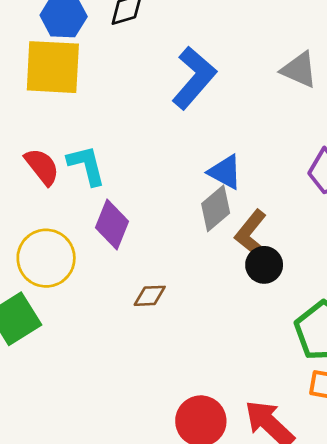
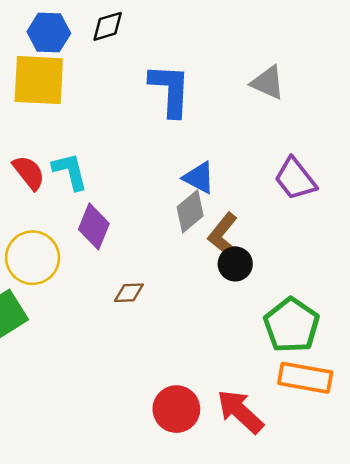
blue L-shape: (194, 78) -> (170, 90), turned -38

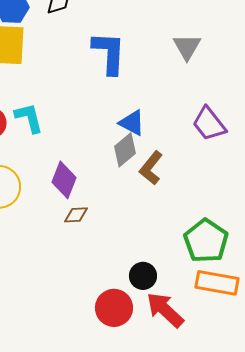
gray triangle: (268, 83) -> (187, 47), turned 36
purple diamond: (94, 226) -> (64, 180), moved
black circle: (235, 264) -> (143, 276), moved

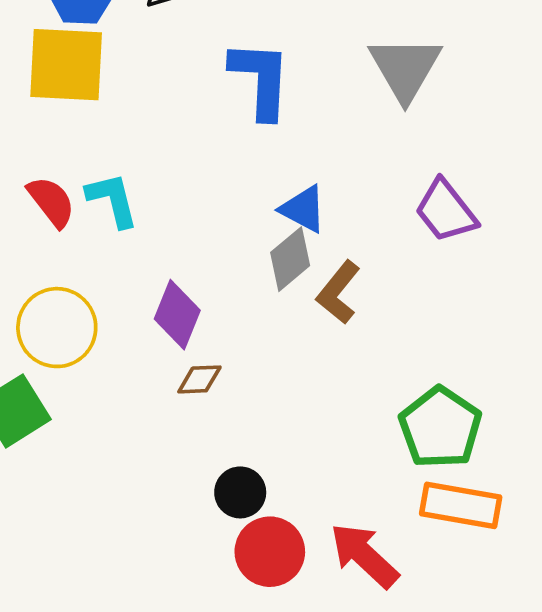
gray triangle: (187, 47) -> (405, 68), size x1.4
black circle: (143, 276) -> (240, 492), moved

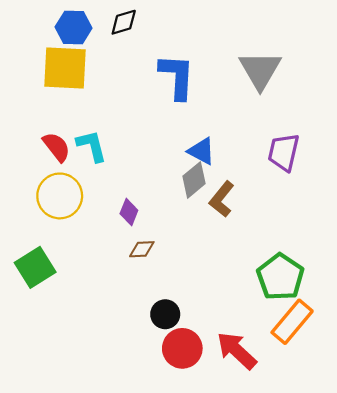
purple trapezoid: (446, 211) -> (284, 152), turned 51
purple diamond: (177, 315) -> (129, 212), size x0.7
yellow circle: (57, 328) -> (60, 196), moved
orange rectangle: (461, 505) -> (292, 322), turned -60

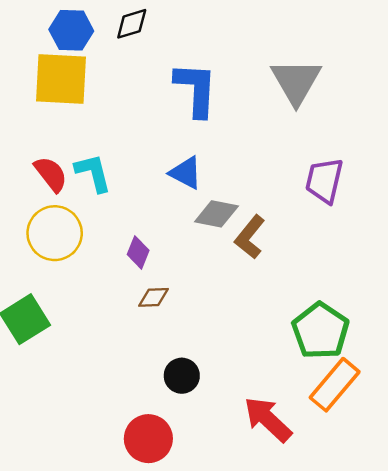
blue triangle: (201, 151) -> (186, 173), moved
gray diamond: (194, 180) -> (216, 214), turned 51
red circle: (182, 348) -> (148, 439), moved

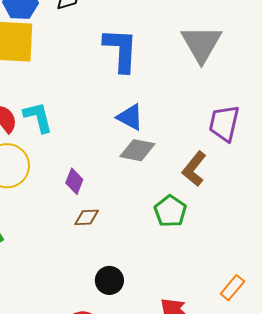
blue triangle: (186, 173) -> (130, 117), moved
brown L-shape: (250, 237) -> (194, 169), moved
green pentagon: (320, 331) -> (170, 211), moved, size x0.7
orange rectangle: (335, 385) -> (232, 288), size x0.6

